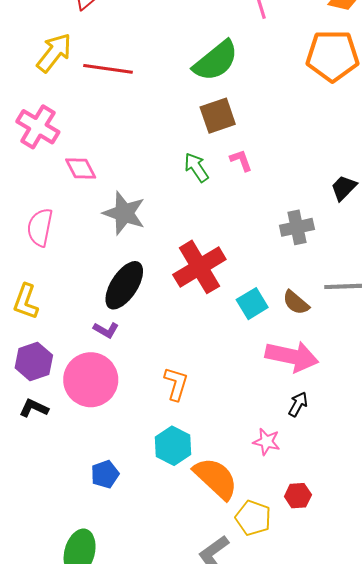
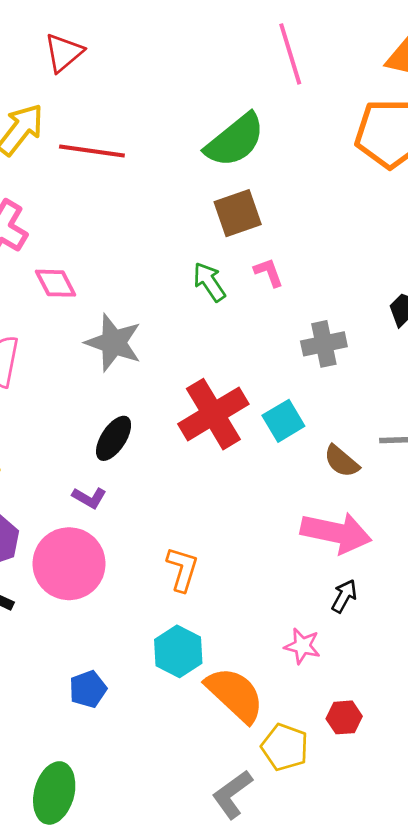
gray cross: (297, 227) -> (324, 344), moved
black ellipse: (124, 285) -> (114, 438), size x0.7
cyan square: (252, 304) -> (283, 421), moved

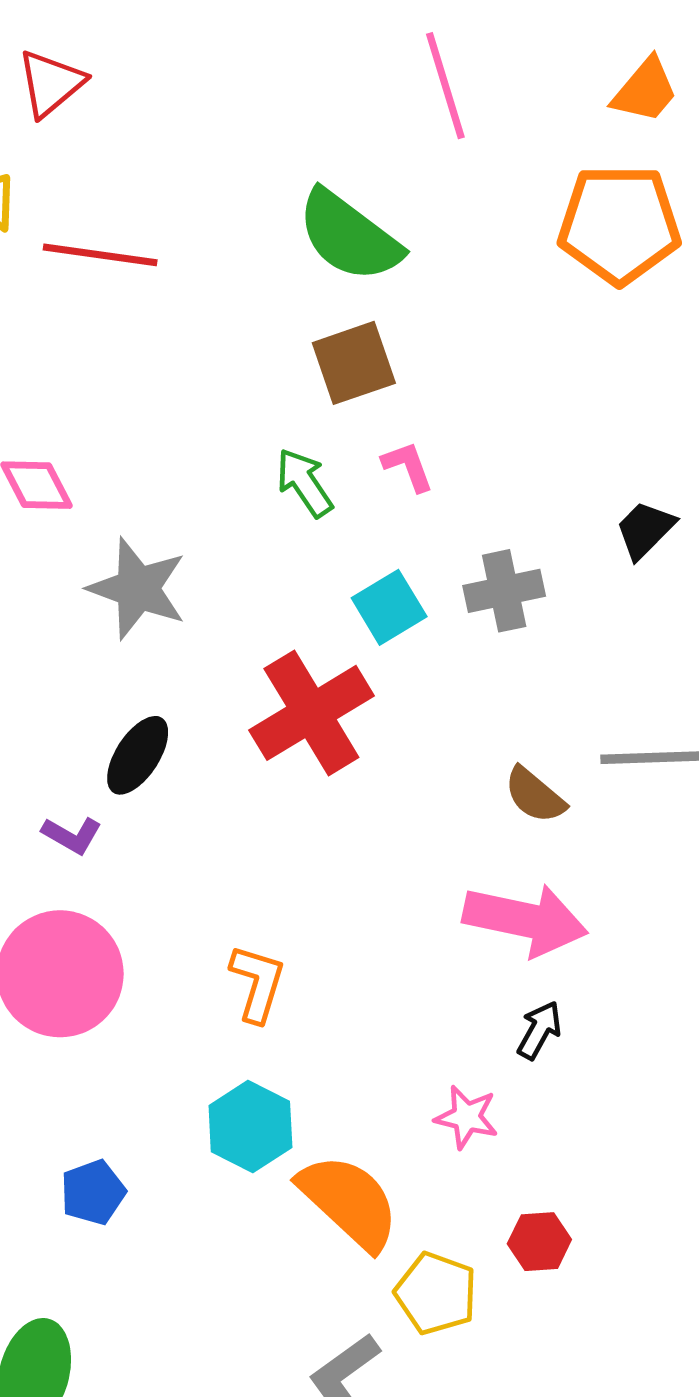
green semicircle: (235, 140) -> (349, 236), turned 76
cyan square: (283, 421) -> (389, 607), moved
purple L-shape: (89, 498) -> (72, 835), moved

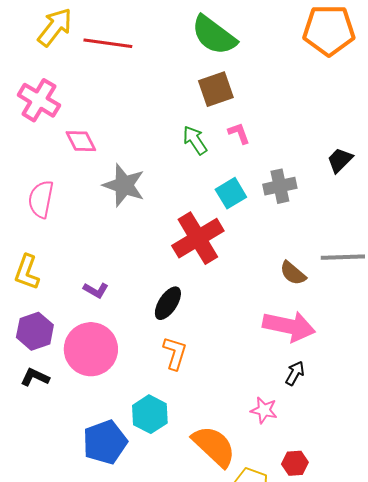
black ellipse: (138, 755) -> (168, 303), moved
cyan hexagon: (250, 1127) -> (150, 414), moved
blue pentagon: (93, 1192) -> (105, 442), size x1.6

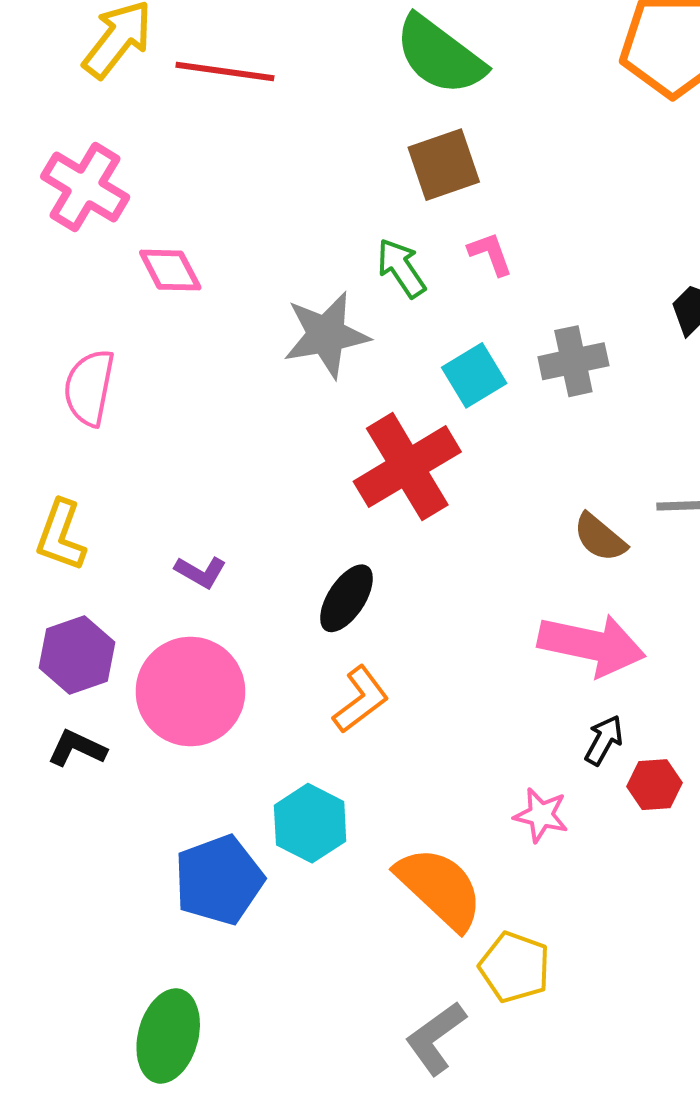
gray star: (124, 185) -> (326, 335), moved, turned -30
orange L-shape: (175, 353) -> (361, 700), turned 36
red hexagon: (295, 463) -> (654, 785), moved

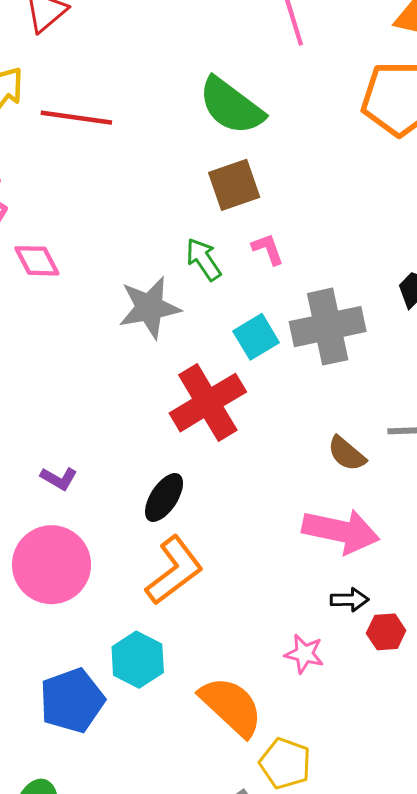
gray cross: (573, 361) -> (328, 327), size x1.5
orange L-shape: (361, 700) -> (174, 571), size x1.4
black arrow: (604, 740) -> (350, 600), turned 60

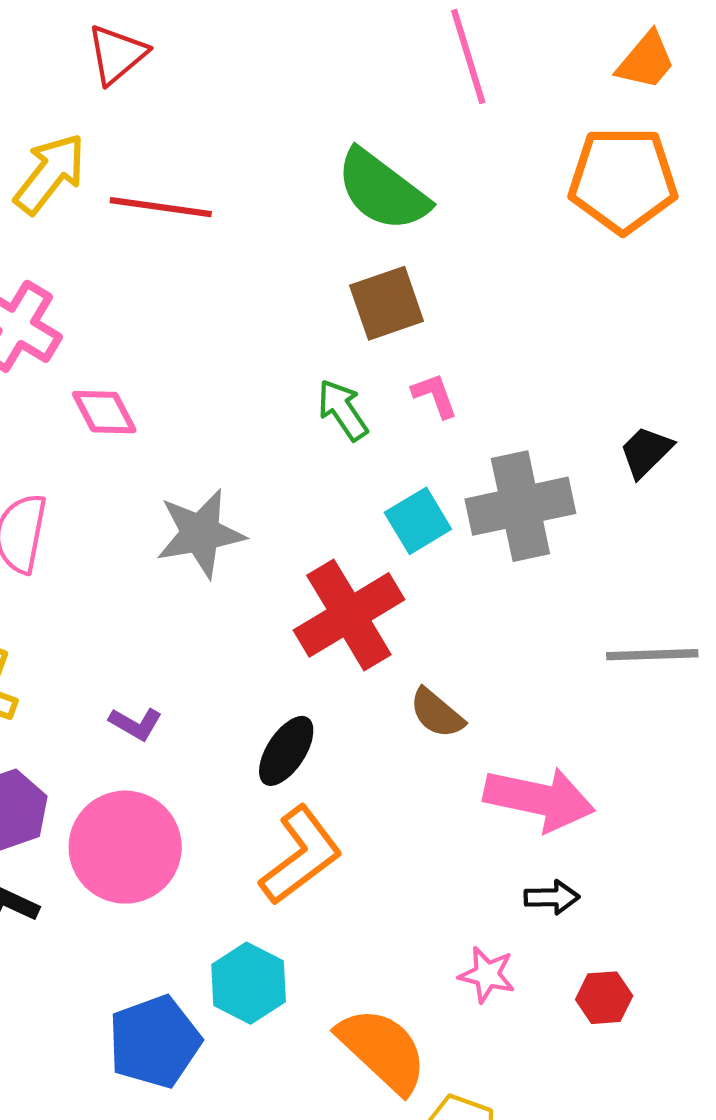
gray star: (149, 308) -> (200, 533), moved
brown semicircle: (347, 454) -> (437, 713), moved
red hexagon: (386, 632) -> (604, 998), moved

